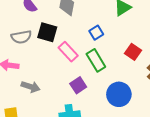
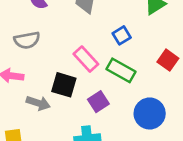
black square: (47, 32) -> (64, 85), moved
green rectangle: (96, 60) -> (121, 70), turned -30

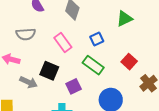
pink rectangle: (86, 59) -> (63, 43), moved

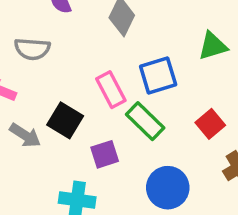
blue square: (97, 39) -> (158, 76), size x1.5
pink rectangle: (63, 43) -> (111, 90), moved

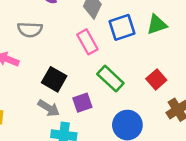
blue square: (158, 76) -> (122, 27), moved
pink rectangle: (111, 90) -> (87, 42), moved
gray arrow: (25, 135) -> (49, 108), moved

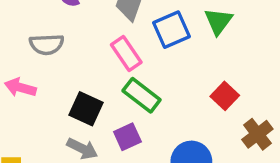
green triangle: (157, 25) -> (218, 21), turned -30
green rectangle: (110, 79) -> (142, 95), moved

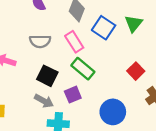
blue square: (171, 30) -> (104, 28), turned -35
gray semicircle: (47, 44) -> (40, 41), moved

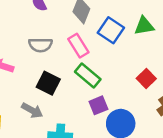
green triangle: (133, 24) -> (144, 26), turned 42
purple square: (73, 95) -> (98, 105), moved
gray arrow: (44, 101) -> (32, 110), moved

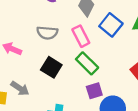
gray arrow: (32, 110) -> (20, 88), moved

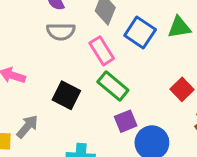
gray semicircle: (47, 33) -> (61, 32), moved
gray arrow: (20, 88) -> (27, 127), turned -78

